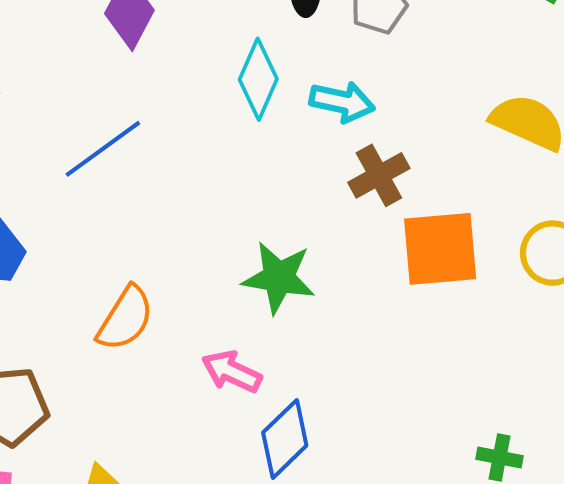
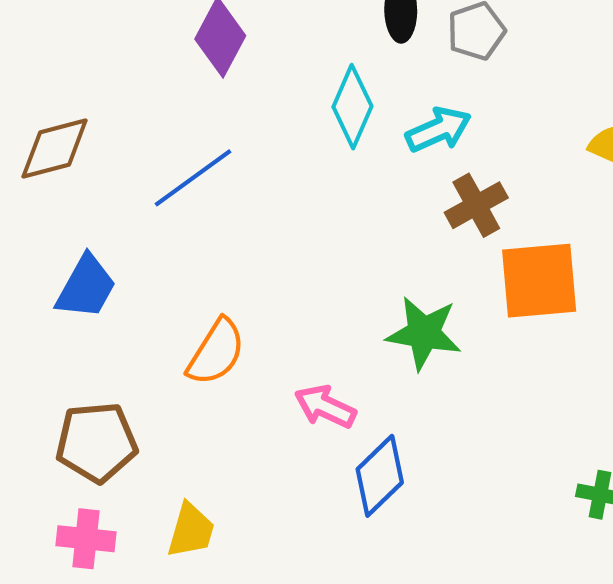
cyan arrow: (342, 102) -> (438, 130), turned -36
green star: (279, 278) -> (424, 333), moved

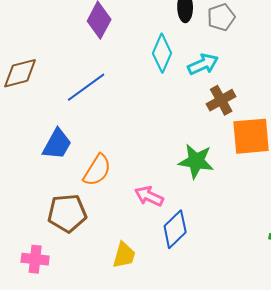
blue trapezoid: (86, 287) -> (57, 144), moved
brown pentagon: (97, 442) -> (67, 213), moved
yellow trapezoid: (191, 530) -> (124, 255), moved

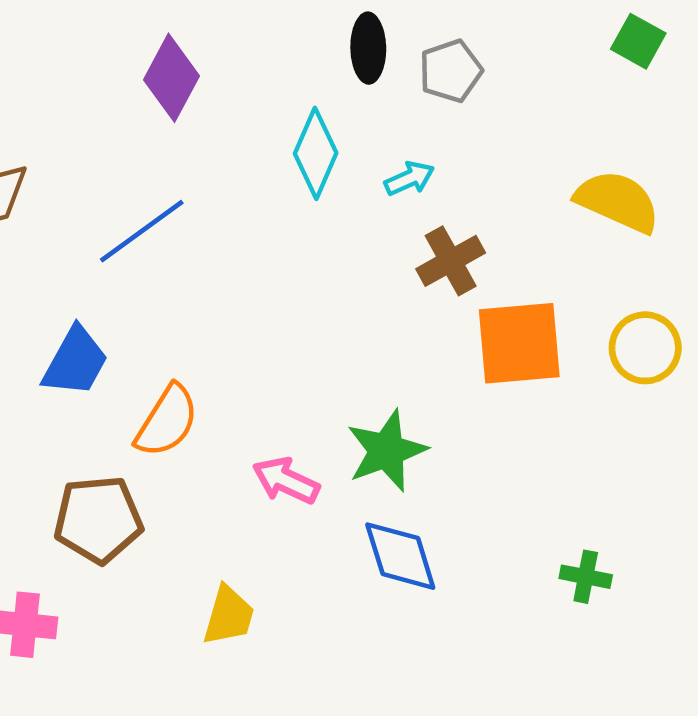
cyan arrow: (203, 64) -> (409, 178), size x0.7
green star: (196, 161) -> (387, 451), moved, turned -30
blue diamond: (175, 229) -> (400, 556), moved, turned -63

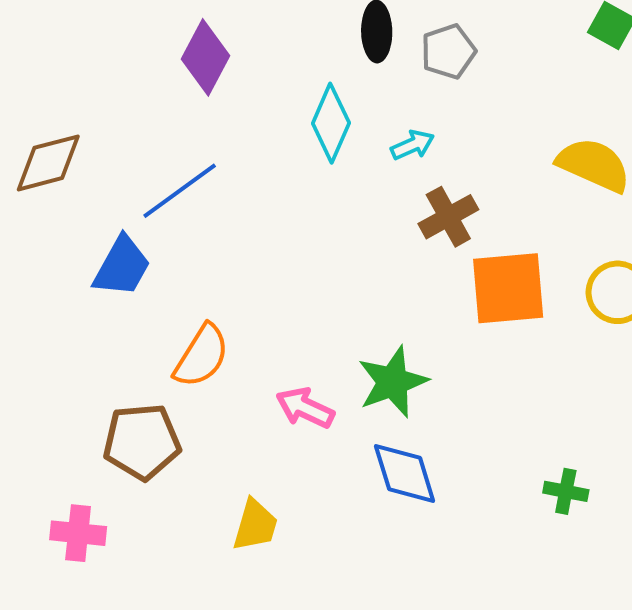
blue trapezoid: (75, 362) -> (122, 266), moved

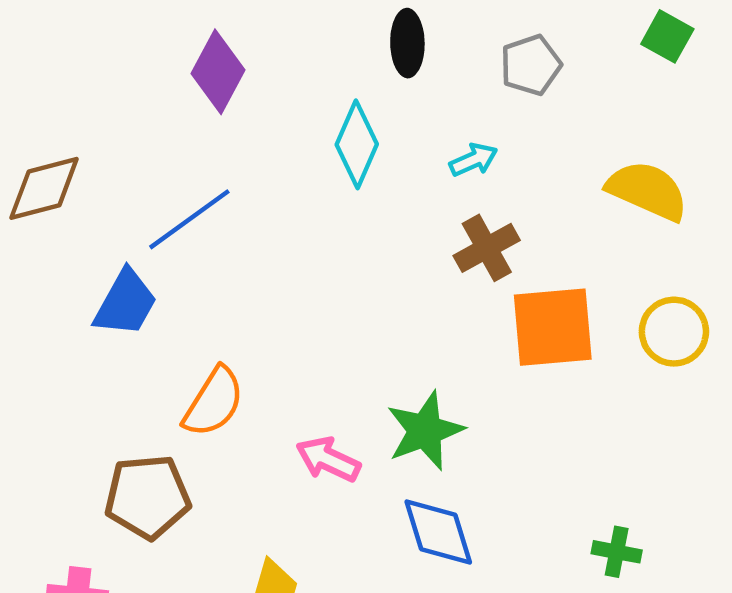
gray pentagon: (448, 51) -> (531, 65), moved
cyan arrow: (413, 145) -> (473, 160), moved

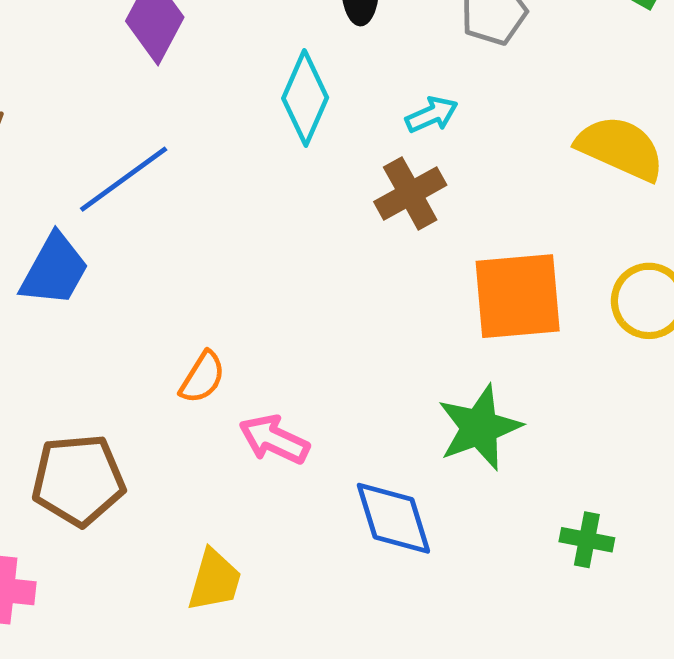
brown cross: (487, 248) -> (410, 193), moved
orange semicircle: (214, 402) -> (202, 377), moved, size x0.7
green star: (425, 431) -> (479, 427), moved

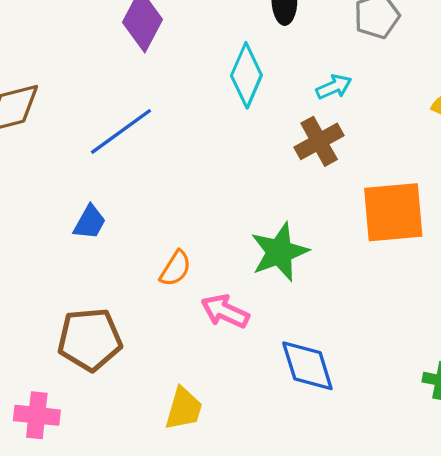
blue trapezoid: (54, 270) -> (90, 222), moved, size x0.7
green star: (479, 427) -> (279, 252), moved

